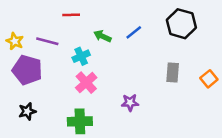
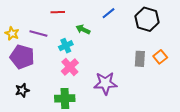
blue line: (134, 32) -> (108, 13), moved
orange square: (209, 79) -> (160, 57), moved
purple star: (130, 103) -> (105, 83), size x1.6

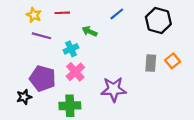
yellow star: (12, 33) -> (34, 15), moved
purple pentagon: (22, 57) -> (43, 78), moved

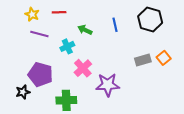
blue line: (117, 14) -> (115, 25), moved, turned -64
gray rectangle: (151, 63) -> (143, 60), turned 70
pink cross: (75, 72) -> (83, 68), moved

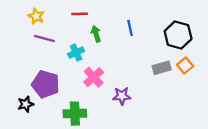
red line: (59, 12) -> (80, 14), moved
black hexagon: (150, 20) -> (178, 35), moved
green arrow: (85, 30) -> (96, 34), turned 48
purple star: (108, 85) -> (122, 96), size x0.7

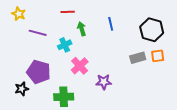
yellow star: (36, 16) -> (19, 14), moved
orange square: (185, 65) -> (158, 56), turned 32

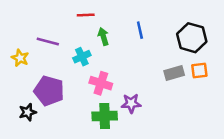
yellow star: (19, 14) -> (20, 58), moved
pink cross: (80, 66) -> (101, 83), turned -30
green cross: (64, 97) -> (105, 116), moved

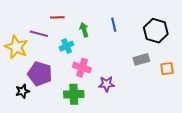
red line: (86, 15) -> (57, 17), moved
yellow star: (20, 58) -> (16, 47), size x1.6
orange square: (199, 71) -> (167, 69), moved
green cross: (105, 116) -> (74, 94), moved

